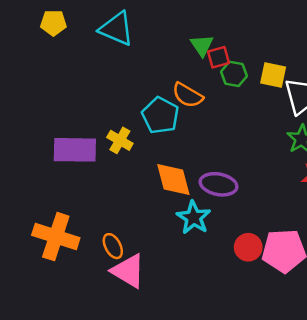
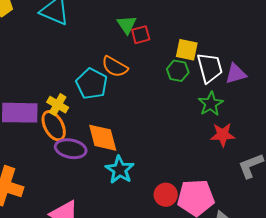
green hexagon: (234, 74) -> (178, 71), moved
purple ellipse: (219, 184) -> (71, 149), moved
orange ellipse: (113, 246) -> (54, 126), moved, size x1.4

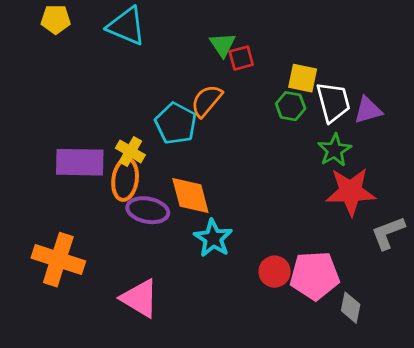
orange semicircle: (115, 67) -> (206, 101), turned 100
orange ellipse: (54, 126) -> (125, 179), turned 36
red star: (223, 135) -> (351, 192), size x1.5

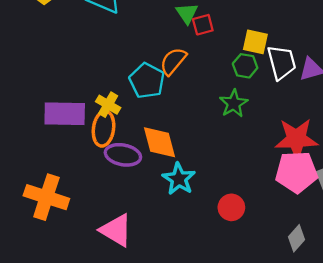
green star: (335, 150) -> (234, 103), moved
pink pentagon: (315, 276) -> (296, 172), moved
gray diamond: (351, 308) -> (296, 238), turned 30

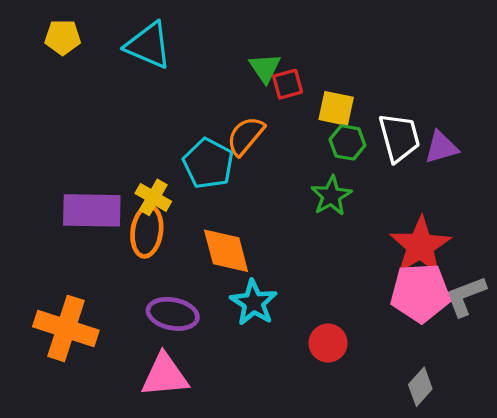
yellow square: (255, 42) -> (336, 108), moved
red star: (296, 139) -> (420, 246), turned -30
purple ellipse: (123, 155) -> (173, 314), moved
pink triangle: (116, 230) -> (165, 375), turned -36

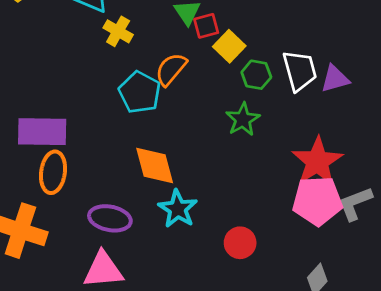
yellow square: (336, 108) -> (229, 46), moved, turned 32
yellow cross: (153, 197) -> (118, 31), moved
orange ellipse: (147, 231) -> (53, 172), moved

